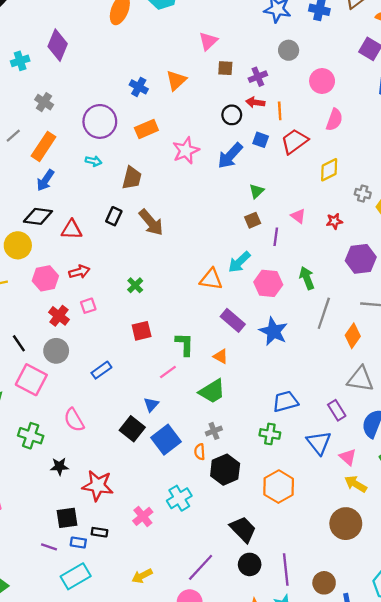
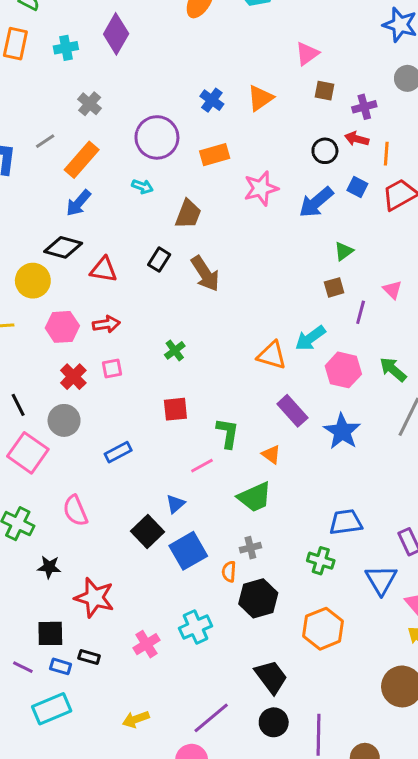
green arrow: (307, 278) -> (393, 369), turned -35

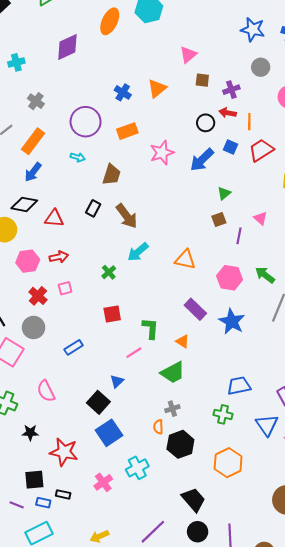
purple diamond: (116, 34) -> (67, 47), moved, turned 40
cyan arrow: (310, 338) -> (138, 252), moved
orange triangle: (272, 355) -> (185, 260), moved
blue square: (188, 551) -> (109, 433), moved

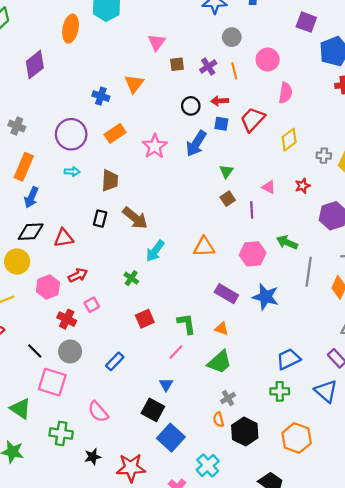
red arrow: (228, 113) -> (220, 101), moved
orange line: (249, 122) -> (234, 71), moved

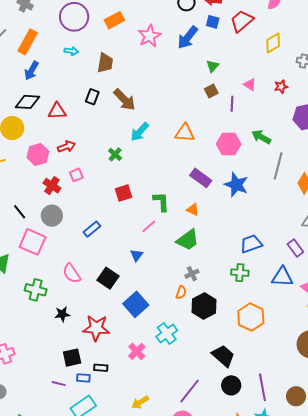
blue triangle: (326, 391) -> (282, 277), turned -45
black square: (153, 410) -> (108, 278), moved
orange semicircle: (218, 420) -> (181, 292), turned -152

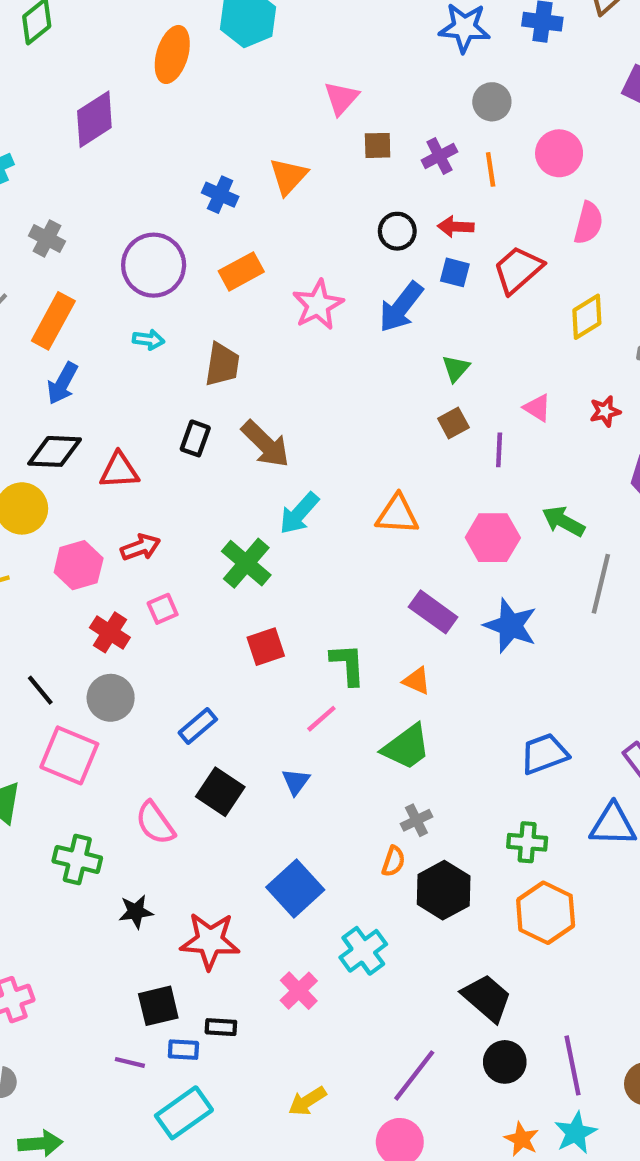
green cross: (115, 154) -> (246, 563), size x1.6
green cross: (240, 273) -> (527, 842), moved
black square: (108, 278) -> (220, 792), moved

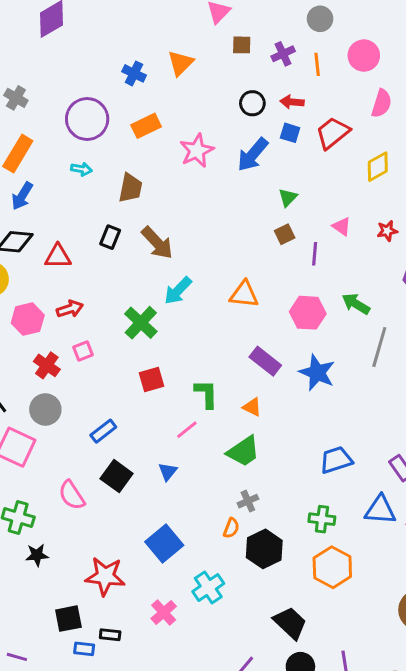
black star: (136, 912) -> (37, 555), moved
purple line: (130, 1062) -> (17, 657), moved

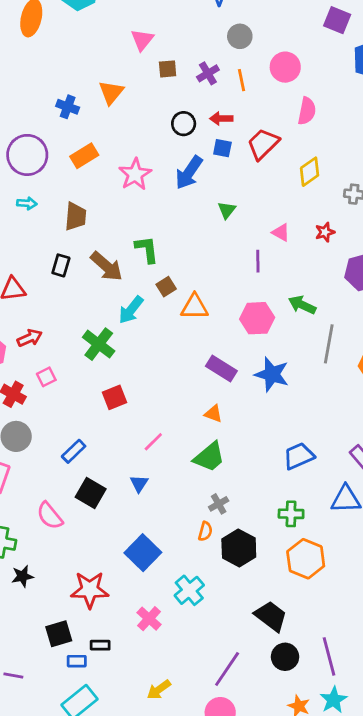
brown square: (285, 234) -> (166, 287), moved
green L-shape: (206, 394) -> (147, 249), moved

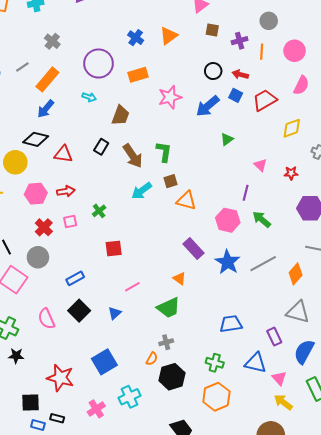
purple line: (258, 261) -> (246, 193), moved
green cross: (99, 344) -> (99, 211), moved, size x0.6
gray line: (329, 344) -> (263, 264), moved, turned 36

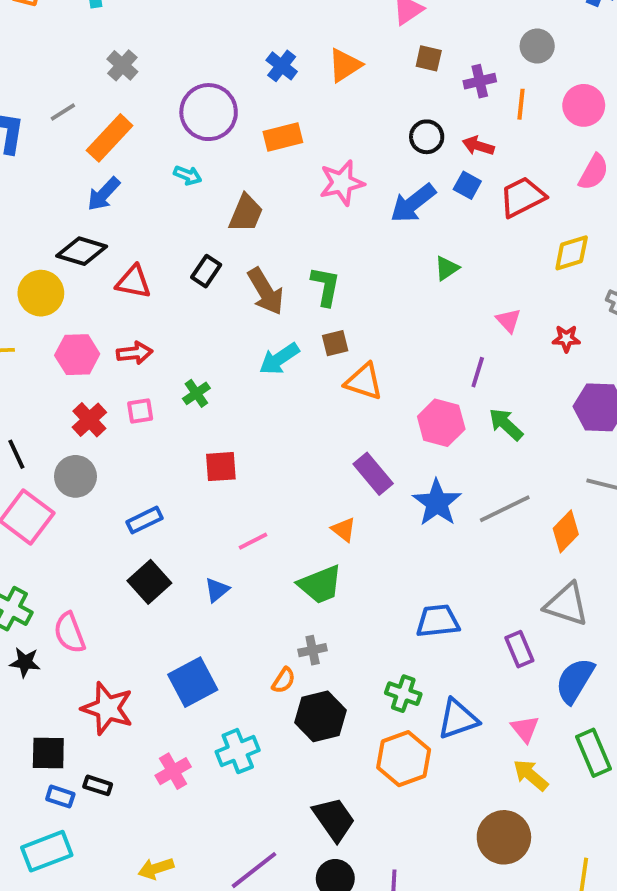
pink semicircle: (46, 319) -> (70, 633), moved
blue triangle: (256, 363) -> (458, 719), moved, turned -35

